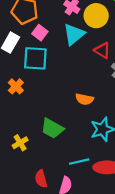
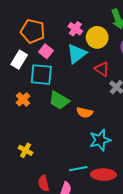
green trapezoid: (52, 128) -> (59, 100), moved
yellow cross: (20, 143) -> (26, 150), turned -32

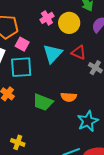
pink cross: (75, 29) -> (47, 18), turned 32
cyan triangle: (77, 54) -> (53, 54), moved
green trapezoid: (59, 100) -> (43, 102), moved

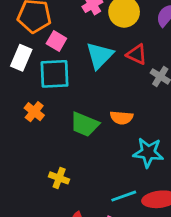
cyan star: (88, 121) -> (148, 153), turned 30
yellow cross: (18, 142) -> (59, 178), moved

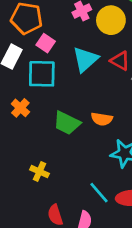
cyan line: (124, 196) -> (99, 193), turned 65

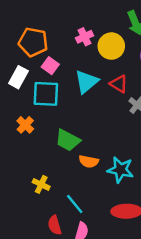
orange semicircle: (102, 119) -> (89, 161), moved
cyan line: (99, 193) -> (75, 204), moved

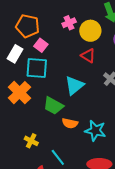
cyan triangle: (87, 82) -> (74, 86), moved
red triangle: (119, 84) -> (88, 56), moved
orange cross: (25, 125) -> (19, 93), size x1.6

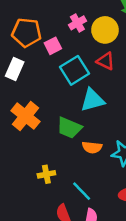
pink square: (41, 45) -> (53, 46), moved, turned 32
cyan square: (37, 68) -> (75, 70), moved, turned -30
cyan triangle: (74, 86) -> (92, 100), turned 30
yellow cross: (31, 141) -> (46, 174), turned -32

